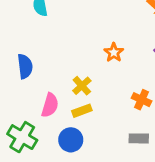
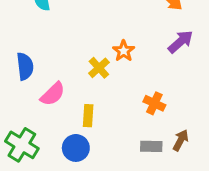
yellow cross: (82, 86) -> (99, 68), moved
pink semicircle: (50, 105) -> (53, 94), moved, turned 30
yellow rectangle: (82, 111) -> (88, 116), turned -66

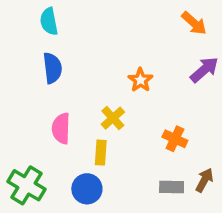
blue semicircle: (25, 66) -> (52, 68), moved
yellow cross: (99, 68) -> (113, 118), moved
pink semicircle: (53, 94) -> (61, 128), turned 136

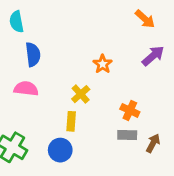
cyan semicircle: (49, 21) -> (17, 22), moved
pink semicircle: (61, 128) -> (26, 89), moved, turned 95
gray rectangle: (172, 187) -> (127, 135), moved

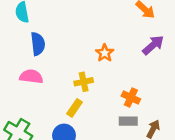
yellow cross: (81, 94) -> (84, 82), turned 30
yellow rectangle: (71, 121) -> (75, 108), turned 30

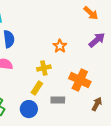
orange cross: (131, 97) -> (80, 80), size x1.5
gray rectangle: (128, 121) -> (58, 100), moved

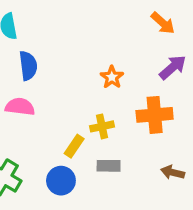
yellow cross: (44, 68) -> (102, 126), moved
orange cross: (80, 80) -> (155, 115), moved, turned -30
brown arrow: (97, 104) -> (173, 172), turned -104

